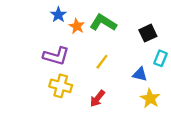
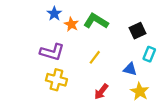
red arrow: (97, 98) -> (101, 91), moved

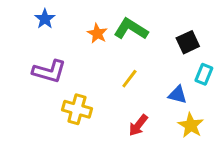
blue star: (54, 14) -> (45, 19), moved
purple L-shape: (52, 52) -> (49, 71), moved

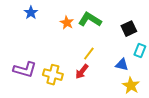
purple L-shape: (49, 71) -> (25, 70), moved
red arrow: (138, 125) -> (82, 72), moved

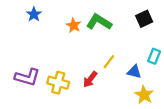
black square: (129, 29) -> (144, 19), moved
yellow line: (89, 54) -> (109, 62), moved

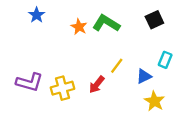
blue triangle: (134, 72) -> (144, 76), turned -40
yellow cross: (58, 83) -> (62, 88), turned -30

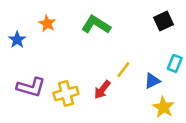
blue star: (37, 15) -> (17, 40), moved
green L-shape: (106, 23) -> (96, 25), moved
orange star: (79, 27) -> (47, 23), moved

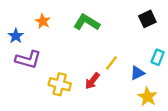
purple L-shape: (31, 87) -> (28, 59), moved
yellow cross: (66, 93) -> (60, 84), turned 30

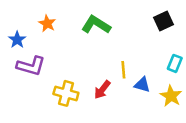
yellow line: (111, 63) -> (123, 70), turned -42
blue triangle: (137, 73) -> (142, 85), moved, turned 42
yellow star: (147, 97) -> (171, 96), moved

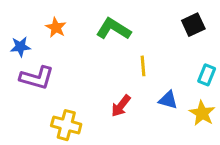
blue star: (17, 40) -> (20, 47), turned 30
yellow line: (123, 70) -> (143, 66), moved
yellow cross: (66, 93) -> (66, 125), moved

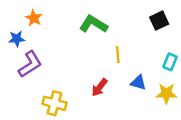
orange star: (56, 28) -> (34, 18), moved
purple L-shape: (37, 78) -> (30, 64), turned -48
yellow star: (202, 113) -> (166, 94), turned -30

